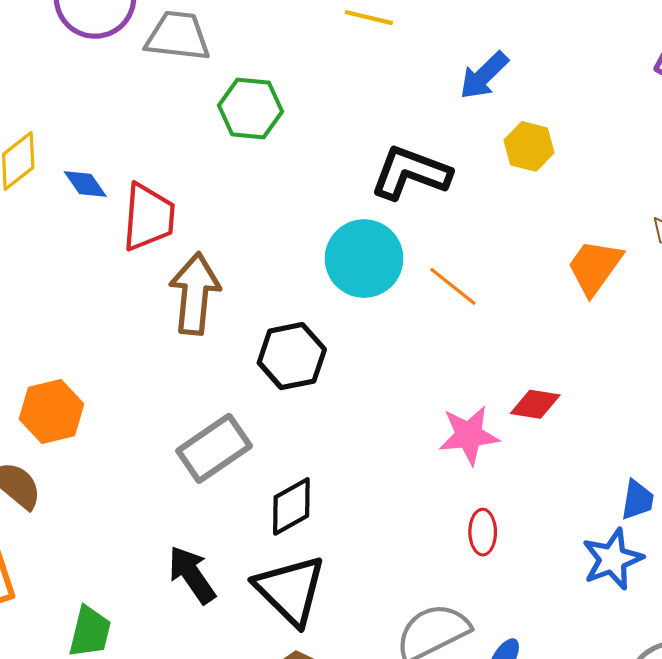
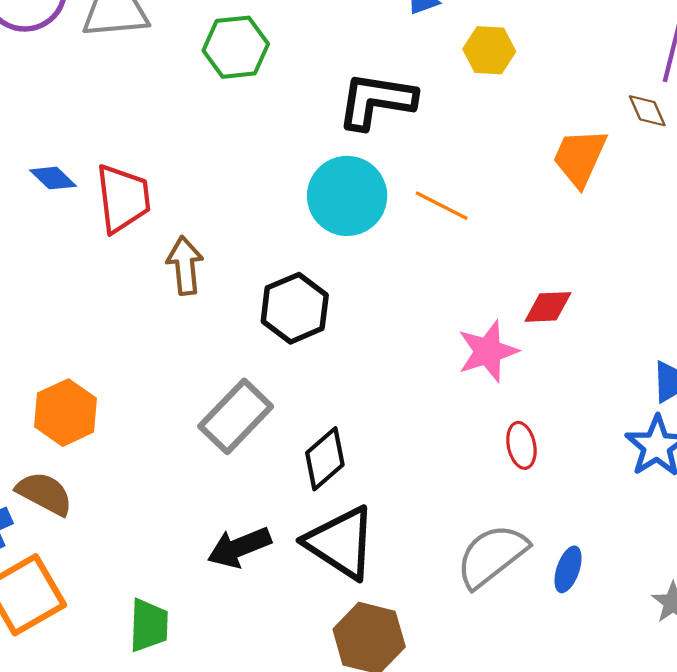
green hexagon: (251, 108) -> (236, 47), moved
brown arrow: (195, 294) -> (185, 265), size x0.7
black arrow: (192, 575) -> (239, 547), turned -66

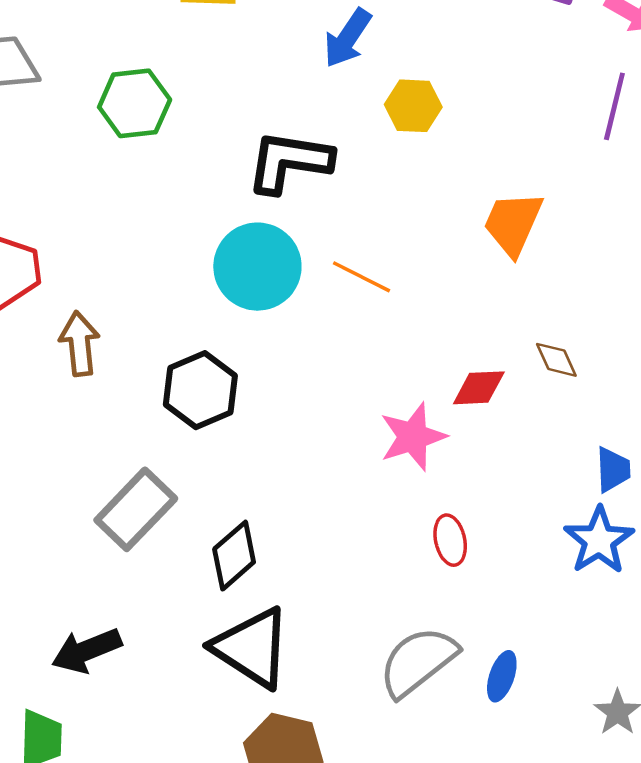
brown diamond: (647, 111) -> (556, 360), moved
black arrow: (239, 547) -> (87, 651), moved

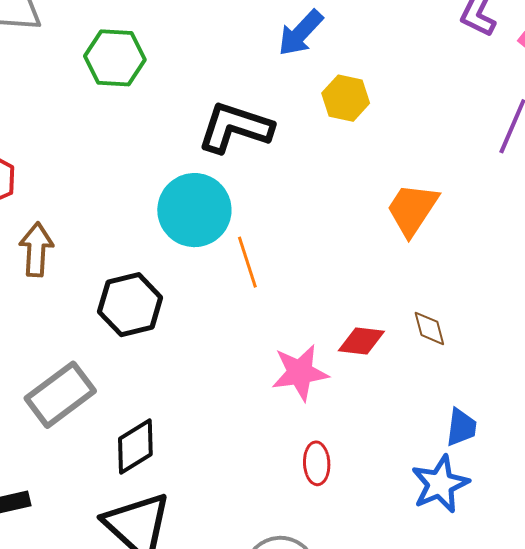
orange line: (361, 277) -> (247, 262), moved, turned 36

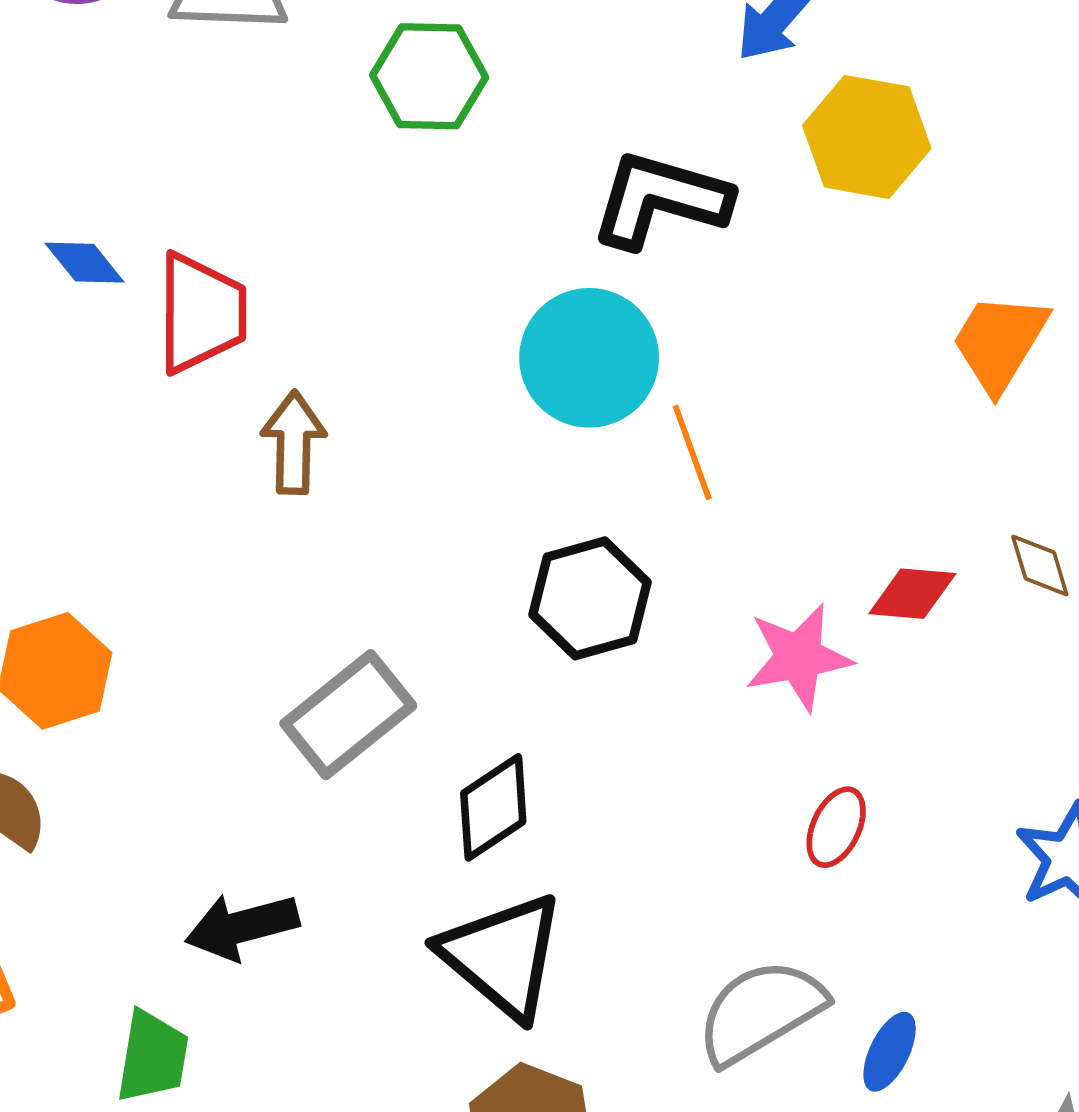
yellow hexagon: (346, 98) -> (867, 137), size x1.4
black hexagon: (130, 305) -> (590, 598), moved
red ellipse: (317, 463) -> (836, 827), turned 30

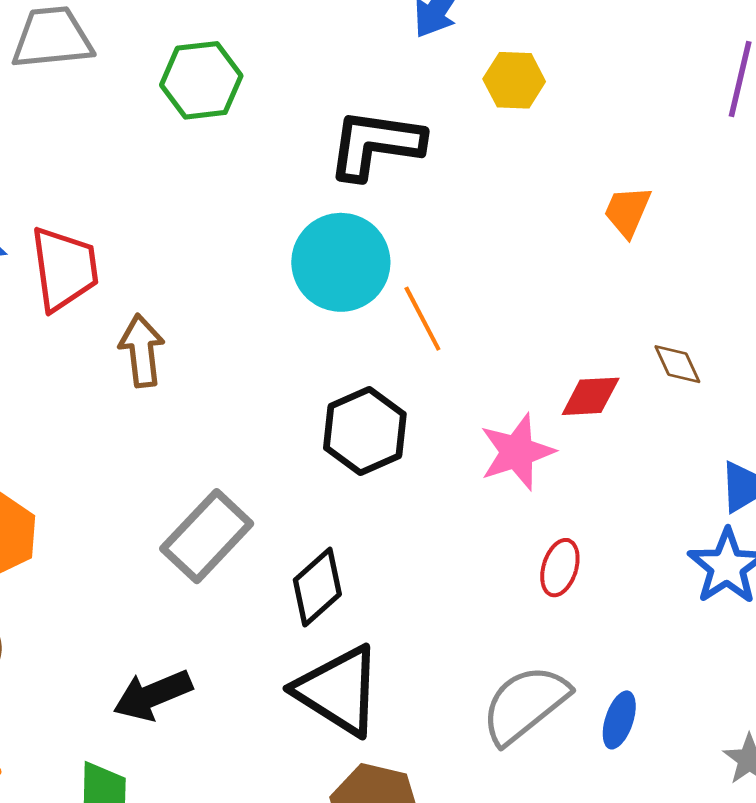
yellow hexagon: (867, 137) -> (514, 80), size x0.7
orange trapezoid: (1000, 342) -> (627, 211), size x0.7

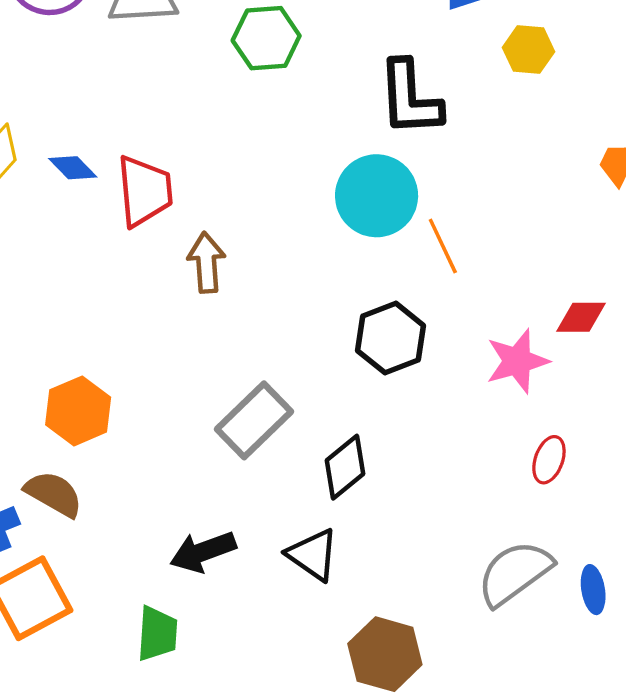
black L-shape: (375, 144) -> (410, 98), turned -104
black triangle: (338, 690) -> (313, 555), moved, size x0.7
blue ellipse: (619, 720) -> (593, 590), turned -30

